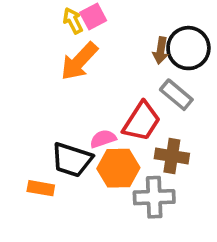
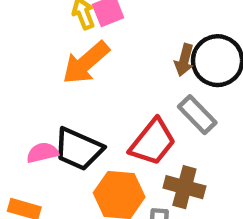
pink semicircle: (103, 139) -> (42, 153), moved
black trapezoid: (72, 160) -> (78, 149), moved

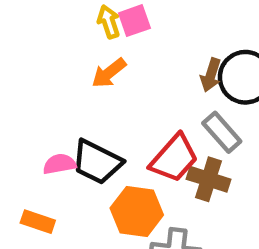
orange arrow: (86, 63) -> (109, 73), size x0.7
brown cross: (184, 187) -> (209, 179), moved

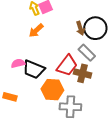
brown arrow: (211, 75) -> (80, 28), turned -32
pink semicircle: (59, 164) -> (18, 63), moved

